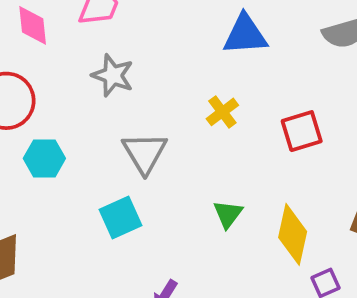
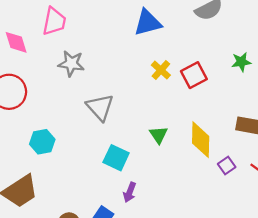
yellow cross: (222, 112) -> (161, 70), moved
cyan hexagon: (44, 158) -> (42, 142), moved
cyan square: (121, 218) -> (116, 158), moved, turned -30

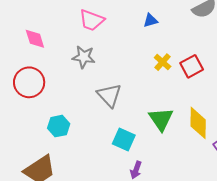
pink trapezoid: (54, 21) -> (92, 20), moved, turned 100
blue triangle: (148, 23) -> (151, 20), size x0.6
green triangle: (158, 135) -> (161, 119), size x1.5

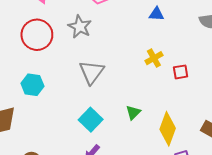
red square: (192, 66) -> (181, 72), size x0.7
red circle: (29, 82) -> (37, 35), moved
green triangle: (161, 119) -> (133, 112), size x0.6

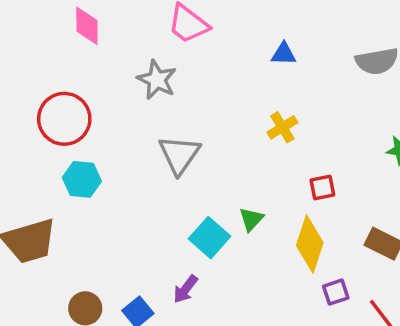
red circle: (37, 35) -> (64, 119), moved
red square: (181, 72) -> (322, 188), moved
cyan square: (91, 120) -> (209, 238), moved

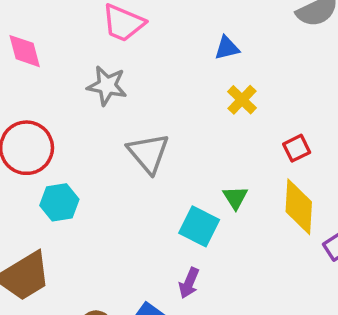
blue triangle: (284, 54) -> (227, 48), moved

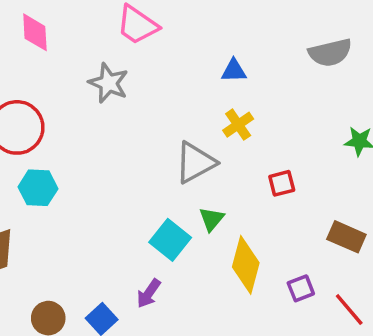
gray triangle: (148, 153) -> (195, 163), moved, turned 30
yellow diamond: (299, 207) -> (246, 265), moved

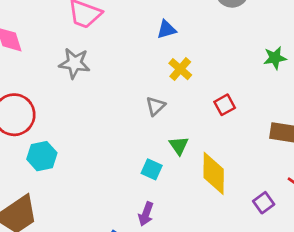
gray triangle: (195, 163) -> (155, 106), size x0.6
cyan square: (170, 240) -> (152, 169), size x0.7
purple square: (301, 288) -> (264, 203), moved

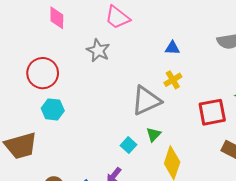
red square: (225, 105) -> (212, 112), moved, size x1.8
gray triangle: (155, 106) -> (146, 101), size x2.0

